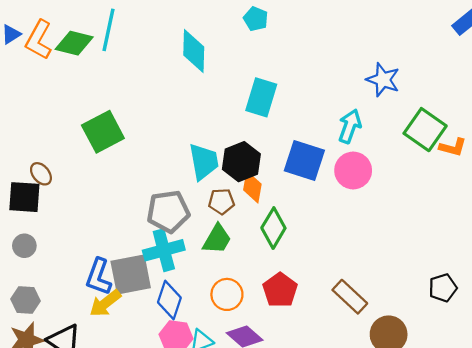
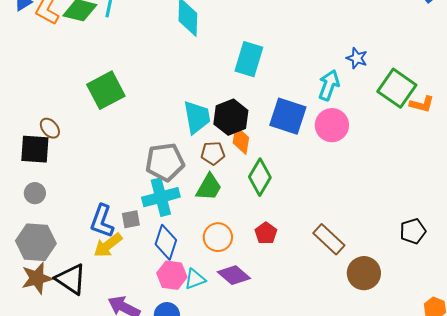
blue star: (383, 80) -> (357, 58), moved, size x0.7
gray square: (131, 275) -> (131, 219), size x0.5
red pentagon: (280, 290) -> (266, 233), size x0.7
gray hexagon: (25, 300) -> (36, 242), size x1.5

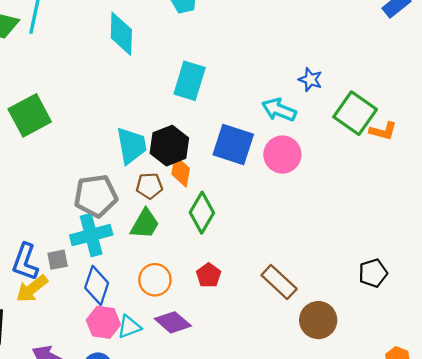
cyan arrow: (329, 85) -> (279, 110), turned -88

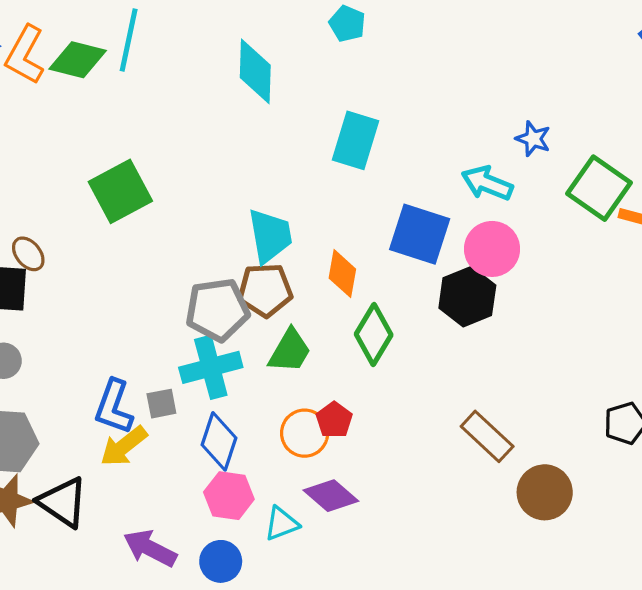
black hexagon: (169, 146) -> (467, 297), moved
brown pentagon: (149, 186) -> (265, 290), moved, size x1.4
red pentagon: (209, 275) -> (334, 420), moved
cyan triangle: (129, 327) -> (282, 524), moved

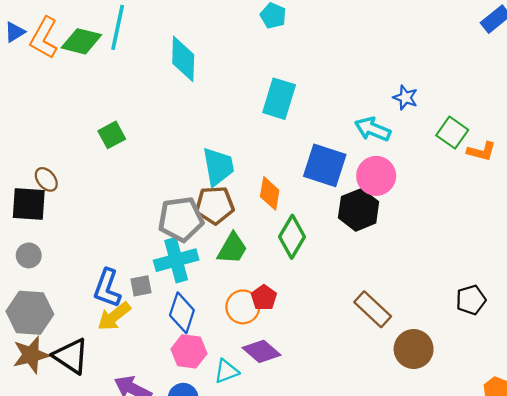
cyan diamond: (255, 71) -> (183, 59), moved
green square: (599, 188) -> (452, 133), size x0.7
green square: (120, 191) -> (112, 135), size x0.6

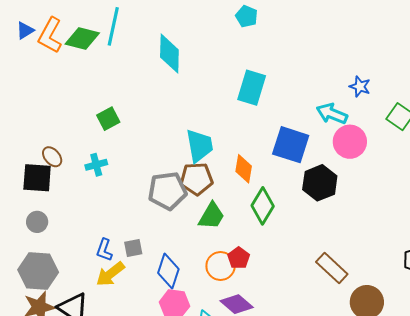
pink circle: (376, 176) -> (350, 142), moved
cyan cross: (176, 260) -> (96, 165), moved, size x0.6
blue L-shape: (107, 288) -> (104, 250), size x0.7

